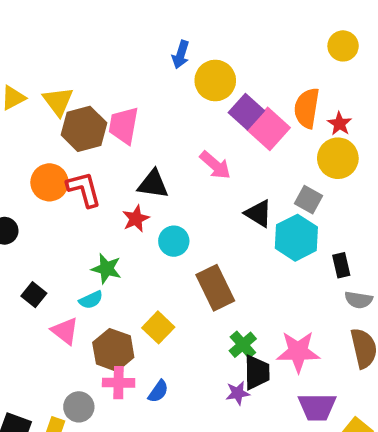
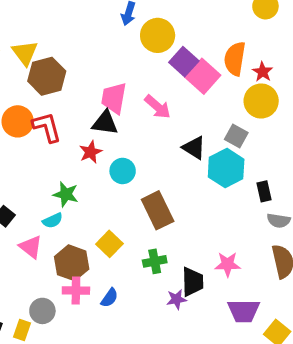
pink trapezoid: (124, 125) -> (114, 98), moved
green cross: (243, 345) -> (155, 261), moved, turned 30
pink star: (298, 352) -> (228, 264), size x0.7

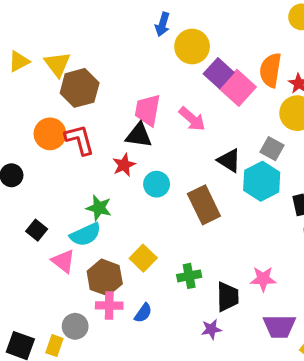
brown rectangle: (158, 210) -> (204, 205), moved
cyan semicircle: (53, 221) -> (85, 235), size x1.5
purple star: (177, 299) -> (211, 329), moved

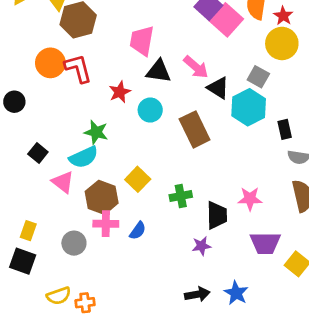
pink arrow: (192, 119) -> (196, 67), moved
black triangle: (139, 135) -> (159, 71), moved
yellow rectangle: (54, 346) -> (28, 231), moved

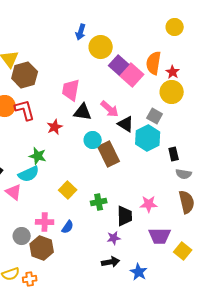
cyan circle: (150, 110) -> (93, 140), moved
brown hexagon: (102, 197) -> (42, 248), moved
black arrow: (197, 294) -> (111, 262), moved

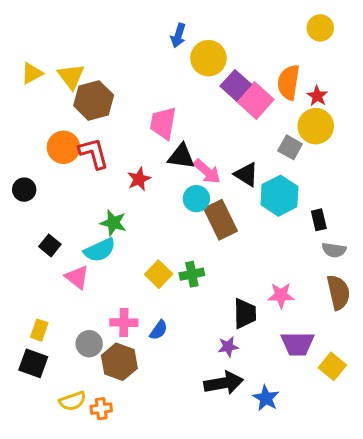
pink arrow: (110, 109) -> (207, 171), moved
gray square: (155, 116) -> (290, 147), moved
green cross: (99, 202) -> (192, 274), moved
black arrow: (111, 262) -> (224, 383), size x1.4

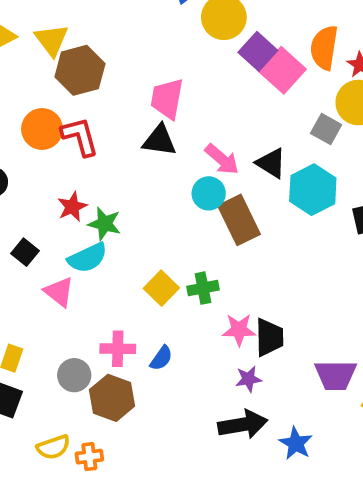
black triangle: (181, 156) -> (159, 140), moved
red star: (139, 179) -> (72, 207), moved
pink star: (281, 295) -> (239, 330), moved

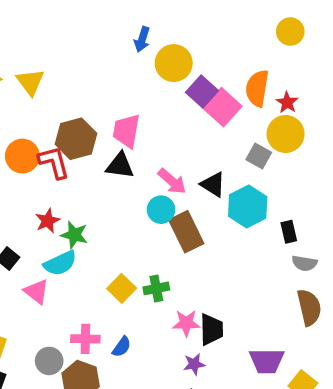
brown hexagon: (80, 70) -> (76, 139), moved

